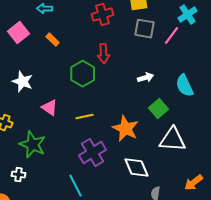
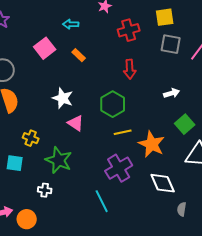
green hexagon: (83, 74) -> (113, 104), moved
white star: (23, 82) -> (63, 98), moved
yellow line: (85, 117) -> (123, 132), moved

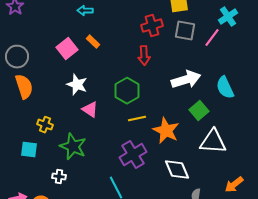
red cross: (129, 30) -> (152, 26), moved
pink square: (45, 48) -> (67, 49), moved
white arrow: (172, 93) -> (186, 80), size x1.8

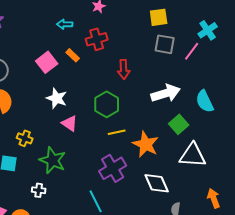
red cross: (152, 26) -> (97, 39), moved
orange arrow: (234, 185) -> (214, 198), turned 108

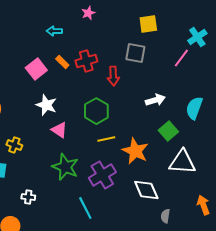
red cross: (97, 39) -> (86, 61), moved
gray square: (165, 44) -> (135, 53), moved
white arrow: (166, 93) -> (155, 100), size x0.7
cyan semicircle: (205, 101) -> (194, 108), turned 45
green star: (53, 160) -> (65, 167), moved

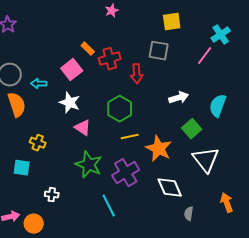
cyan arrow: (54, 31) -> (39, 84), moved
orange rectangle: (62, 62) -> (88, 49), moved
pink square: (36, 69) -> (72, 70), moved
white triangle: (182, 162) -> (206, 160), turned 48

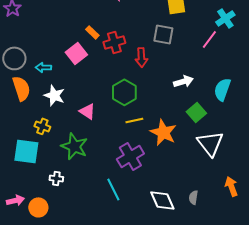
white star: (70, 103) -> (54, 95), moved
green star: (89, 165) -> (74, 146), moved
cyan square: (22, 168) -> (26, 151), size x1.5
white diamond: (170, 188) -> (162, 200), moved

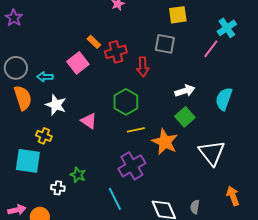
green square: (196, 112) -> (185, 117), moved
green star: (74, 146) -> (78, 175), moved, size x0.6

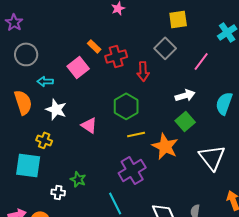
gray square: (165, 44) -> (165, 48), turned 35
pink line: (211, 49) -> (201, 61), moved
gray circle: (16, 68) -> (26, 54), moved

